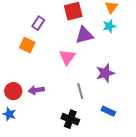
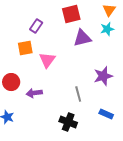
orange square: (27, 45) -> (25, 48), turned -35
pink triangle: (67, 57) -> (47, 60), moved
red circle: (13, 91) -> (11, 82), moved

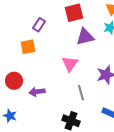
pink triangle: (47, 60) -> (70, 64), moved

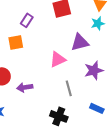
purple triangle: (85, 37) -> (80, 42), moved
pink triangle: (70, 64) -> (58, 59), turned 30

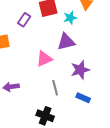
purple rectangle: (27, 20) -> (24, 20), moved
cyan star: (98, 23) -> (70, 18), moved
blue rectangle: (97, 108) -> (83, 98), moved

